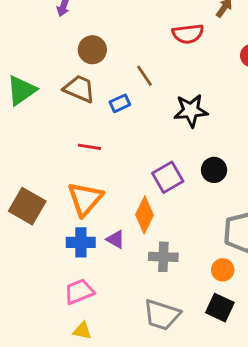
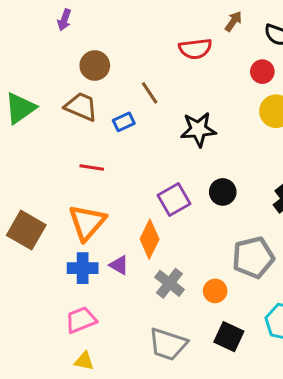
gray cross: (163, 257) -> (169, 283), turned 36
orange circle: (223, 270) -> (215, 291), moved

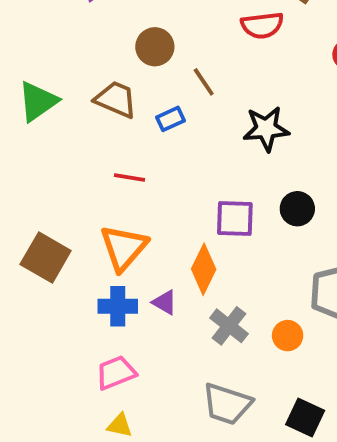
brown circle: (95, 66) -> (155, 47), moved
purple square: (174, 200) -> (235, 218), turned 32
black square: (229, 337) -> (305, 418), moved

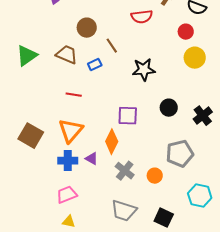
black circle: (297, 209) -> (169, 108), moved

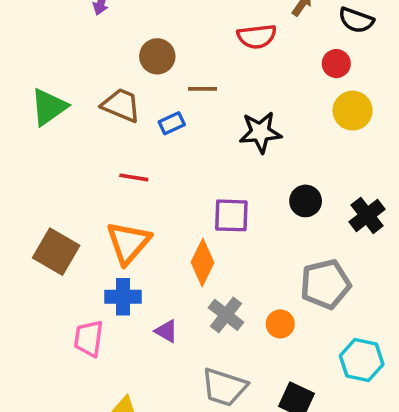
brown line: (112, 46) -> (203, 89), turned -56
purple triangle: (92, 159) -> (166, 331), moved
pink trapezoid: (67, 195) -> (89, 338), moved, turned -60

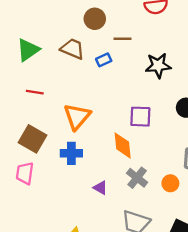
red line: (134, 177) -> (35, 92), moved
orange triangle: (128, 243) -> (77, 117), moved
orange diamond: (203, 262) -> (123, 145), turned -32
blue cross: (123, 297) -> (71, 153), moved
pink trapezoid: (89, 338) -> (25, 173), moved

